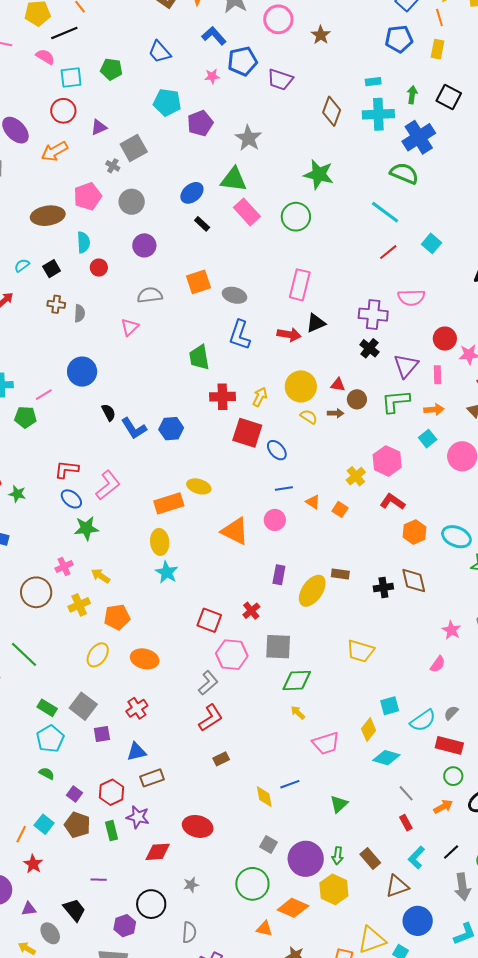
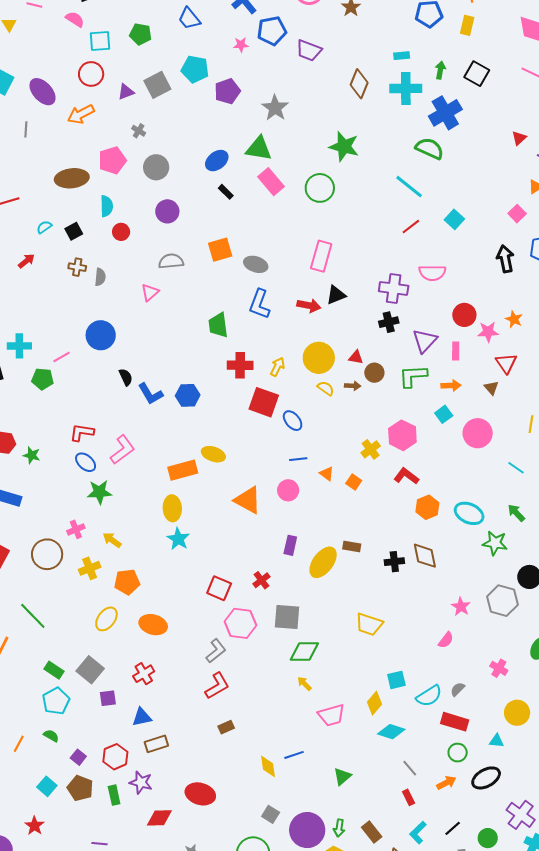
gray square: (134, 148) -> (157, 85), moved
black cross: (369, 348) -> (389, 322), turned 36
orange line: (21, 834) -> (19, 744), moved

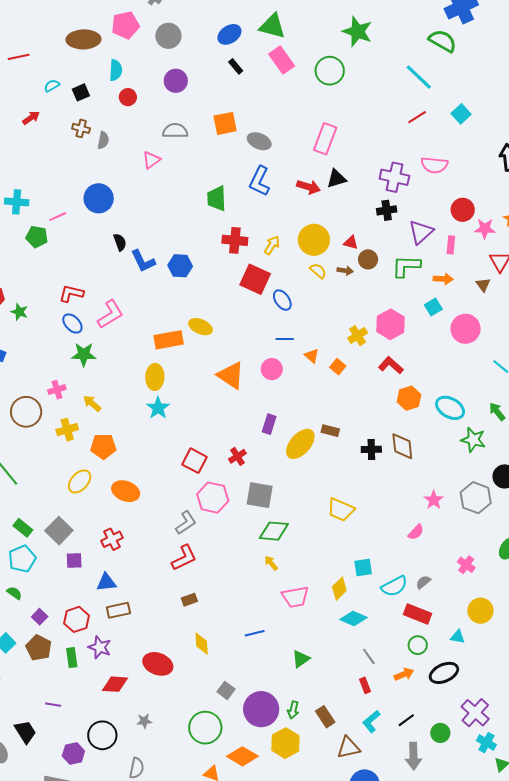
yellow diamond: (268, 766) -> (202, 644), moved

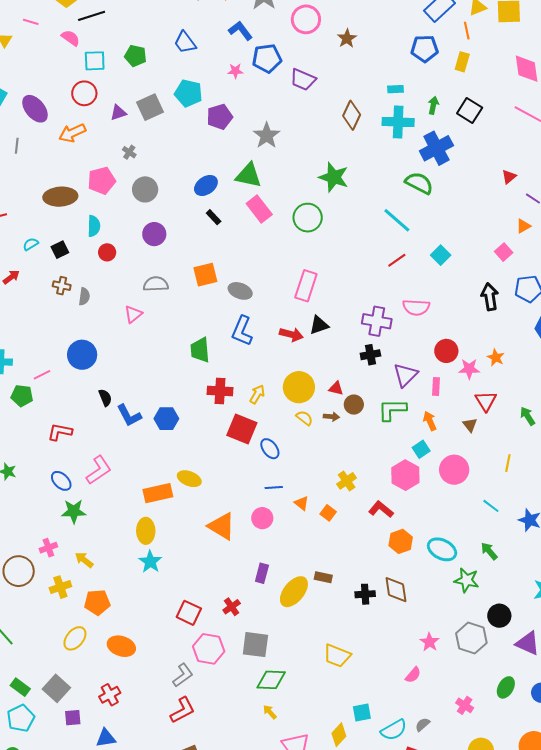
orange arrow: (443, 279) -> (430, 421), turned -114
red L-shape: (71, 294) -> (60, 432), moved
pink hexagon: (390, 324) -> (405, 475), moved

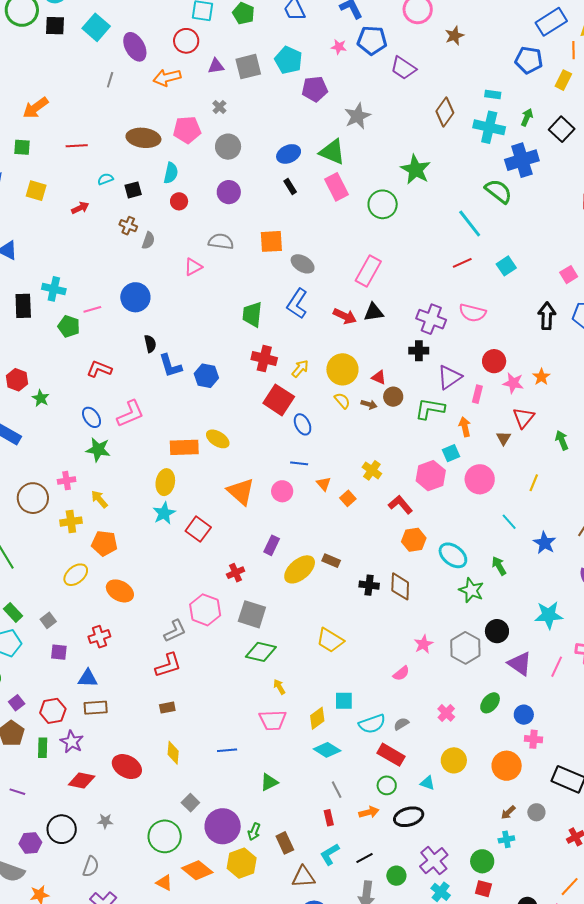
yellow cross: (347, 481) -> (372, 470), turned -30
red square: (189, 613) -> (198, 529), moved
gray square: (56, 688) -> (48, 620), size x0.6
yellow arrow: (270, 712) -> (279, 687), moved

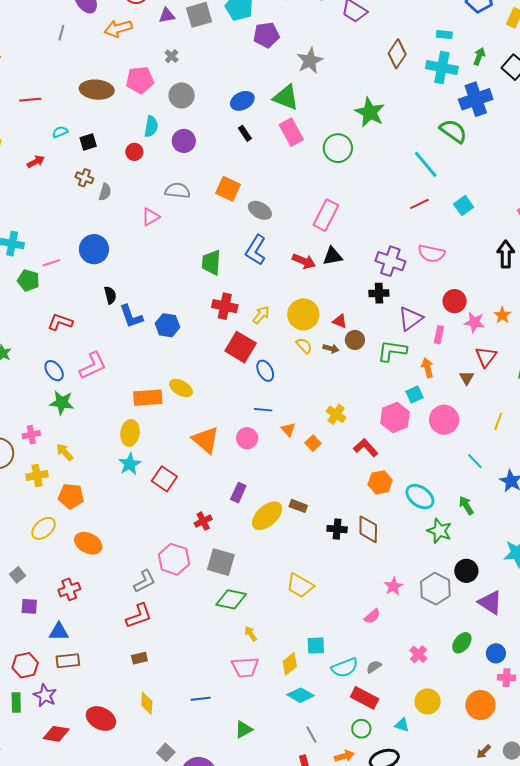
cyan semicircle: (171, 173) -> (151, 126), moved
orange square: (271, 241) -> (228, 189), turned 30

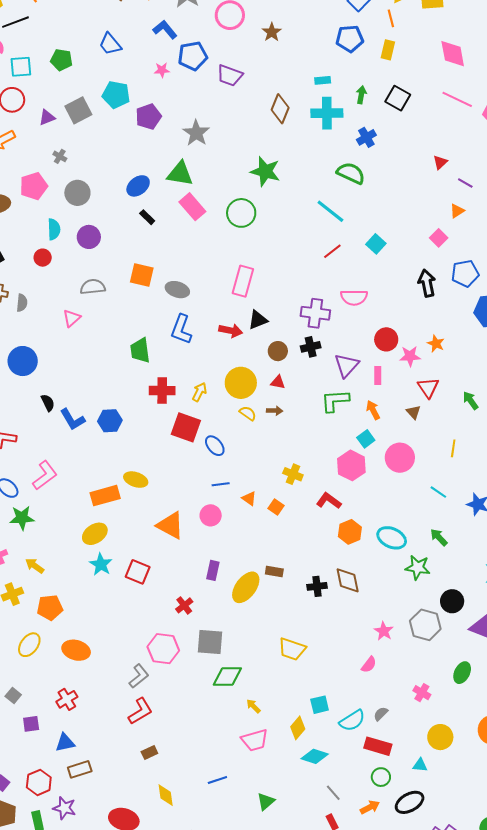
blue cross: (476, 99) -> (366, 137), size x0.6
brown circle: (355, 340) -> (278, 351), moved
yellow ellipse: (130, 433) -> (95, 534), turned 60

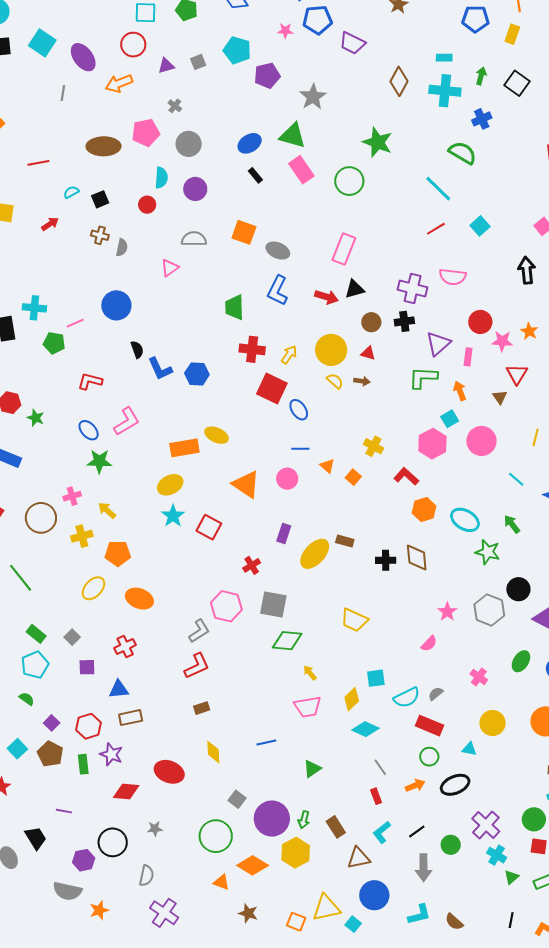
gray square: (78, 110) -> (198, 62), size x0.6

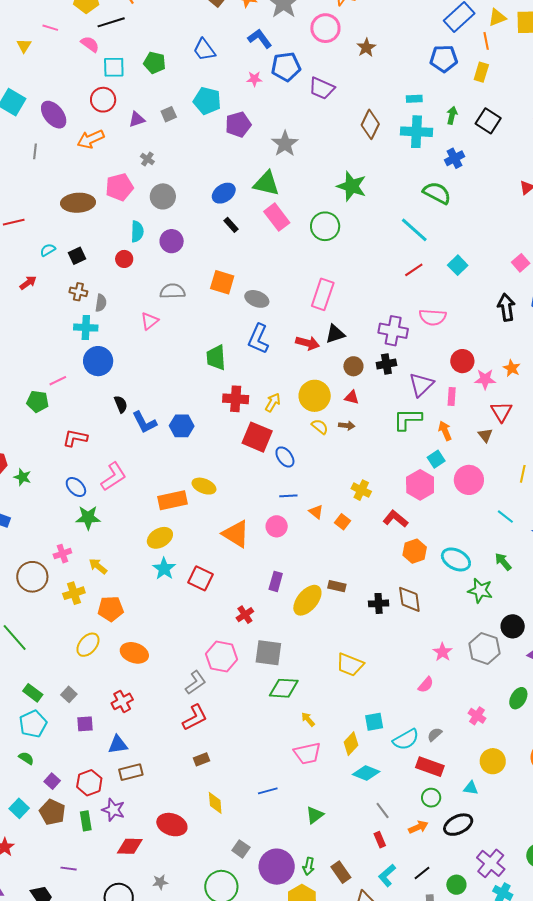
cyan cross: (34, 308) -> (86, 328), moved

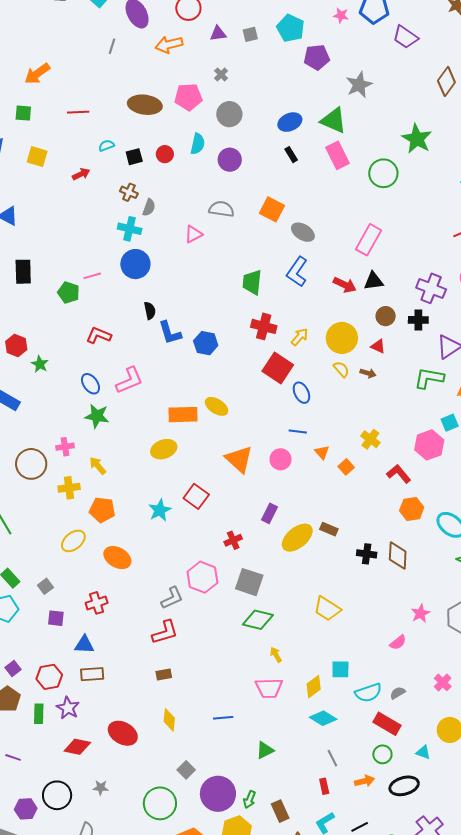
red circle: (124, 259) -> (165, 154), moved
cyan star: (164, 569) -> (160, 510), moved

